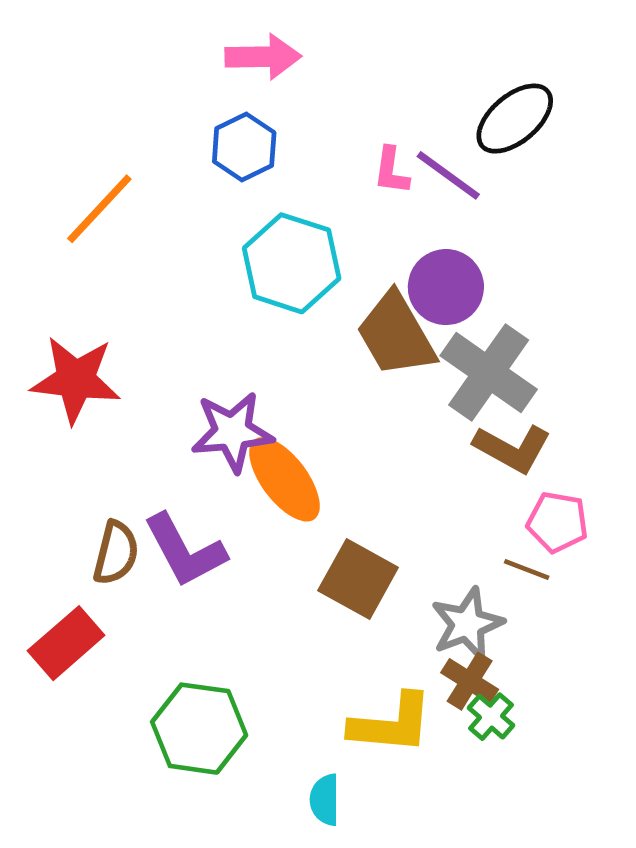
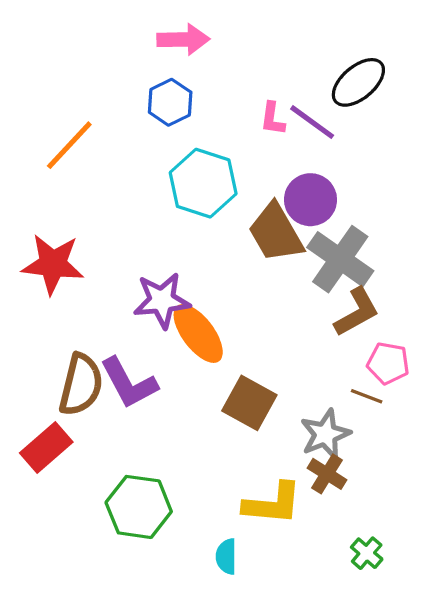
brown L-shape: (512, 448) -> (357, 312), turned -58
brown semicircle: (116, 553) -> (81, 385), size x1.4
green cross: (491, 717) -> (367, 553), moved

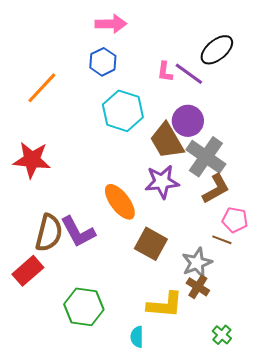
purple star: (162, 300) -> (162, 182), moved

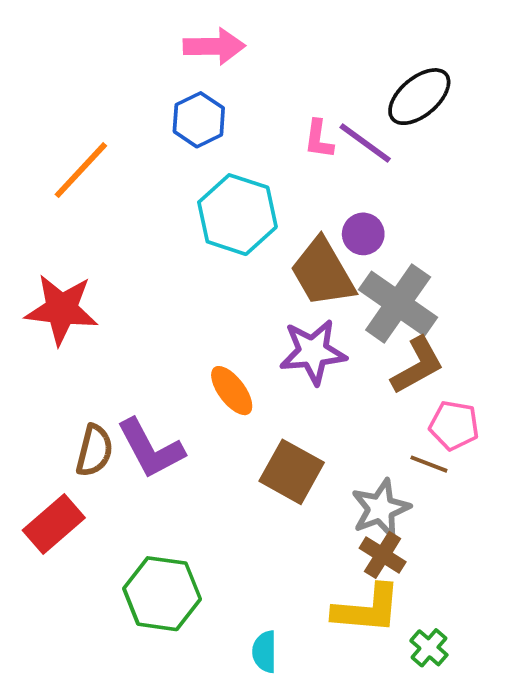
purple circle: (188, 121) -> (363, 234), size x0.7
orange ellipse: (120, 202) -> (232, 391), size x0.7
brown semicircle: (49, 233) -> (94, 451), size x0.7
yellow L-shape: (165, 305) -> (367, 609), moved

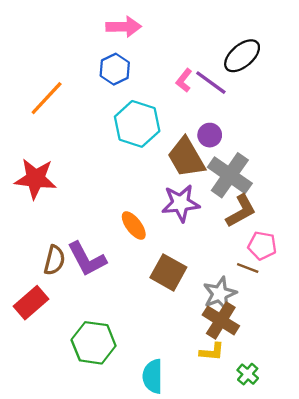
pink L-shape: (319, 139) -> (184, 80), turned 30
brown cross: (383, 555) -> (221, 320), size x1.4
yellow L-shape: (367, 609) -> (212, 352), size x0.6
cyan semicircle: (265, 652) -> (153, 376), size x1.4

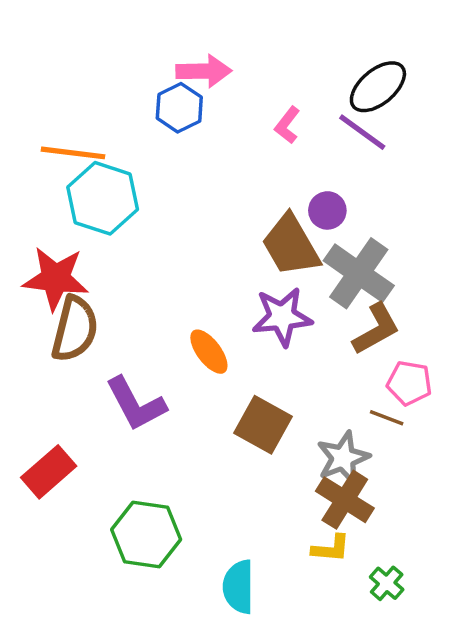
pink arrow: (124, 27) -> (204, 71), moved
purple line: (211, 83) -> (362, 132), moved
orange line: (47, 98) -> (73, 153), turned 54
cyan hexagon: (137, 124) -> (103, 198), moved
brown semicircle: (54, 260) -> (75, 329), moved, size x1.4

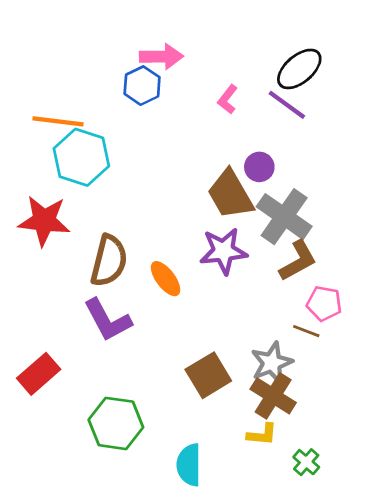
brown semicircle: (75, 329) -> (109, 261), moved
brown square: (263, 425) -> (208, 375), moved, turned 30

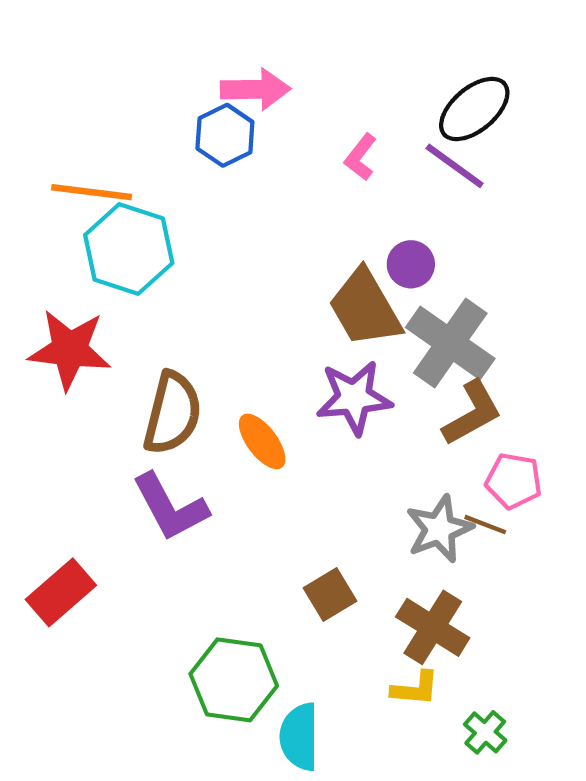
gray star: (272, 363) -> (439, 529), moved
brown square: (208, 375) -> (330, 595), size x0.7
green hexagon: (116, 423) -> (234, 680), moved

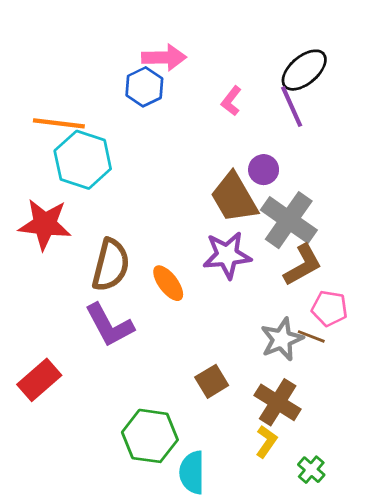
purple line: (455, 166) -> (292, 107), turned 30
yellow L-shape: (415, 689) -> (266, 442), turned -60

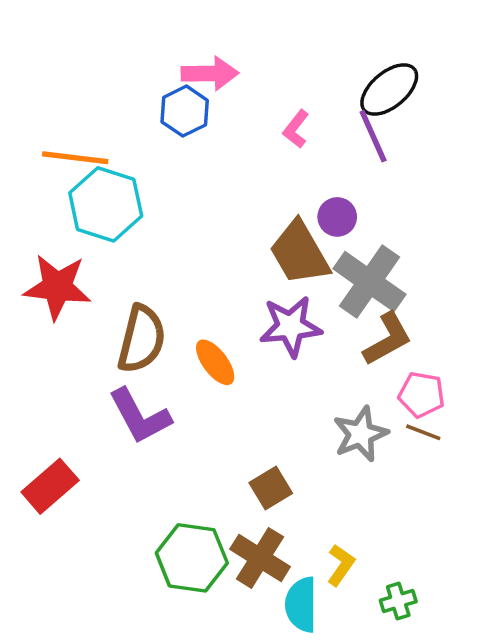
brown line: (311, 336) -> (423, 432), moved
brown cross: (278, 402) -> (260, 558), moved
green cross: (311, 470) -> (398, 601), turned 32
cyan semicircle: (192, 472) -> (301, 605), moved

